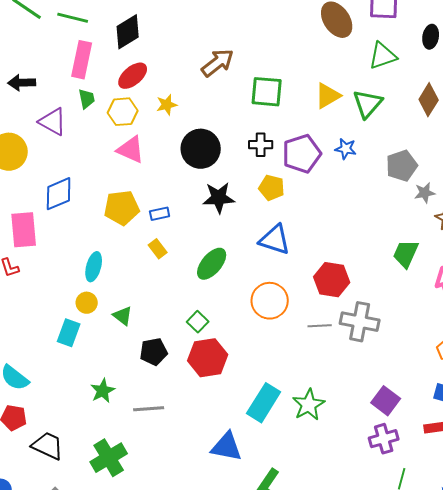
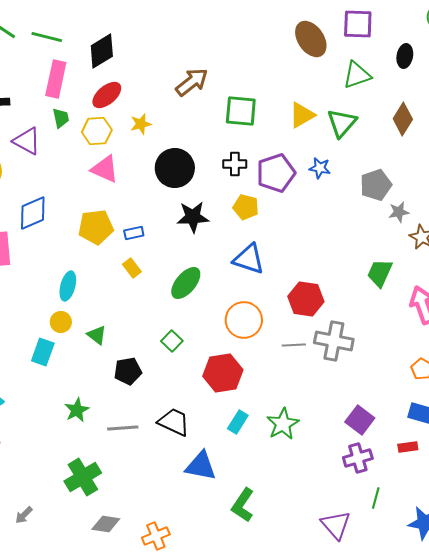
red hexagon: (208, 358) -> (223, 373), moved
cyan rectangle: (264, 403) -> (238, 422), size x0.6
black trapezoid: (48, 446) -> (174, 422), moved

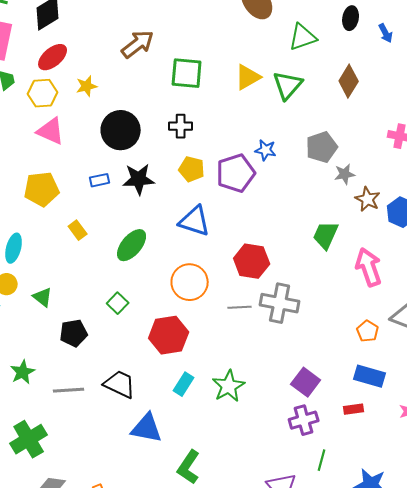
blue star: (320, 168) -> (266, 150), moved
purple pentagon: (276, 173) -> (236, 173), moved
blue rectangle: (134, 233) -> (100, 180), moved

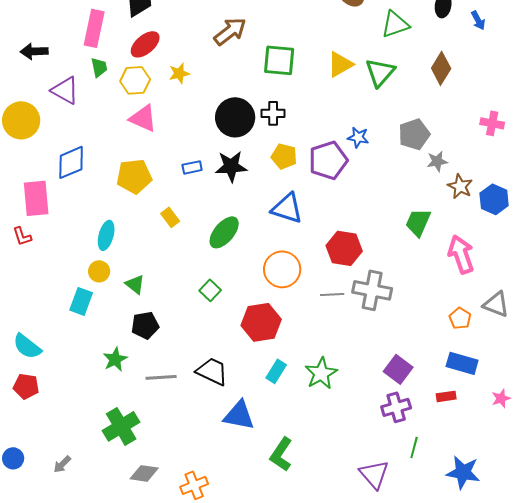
black circle: (121, 130) -> (235, 117), moved
black pentagon: (74, 333) -> (145, 325), moved

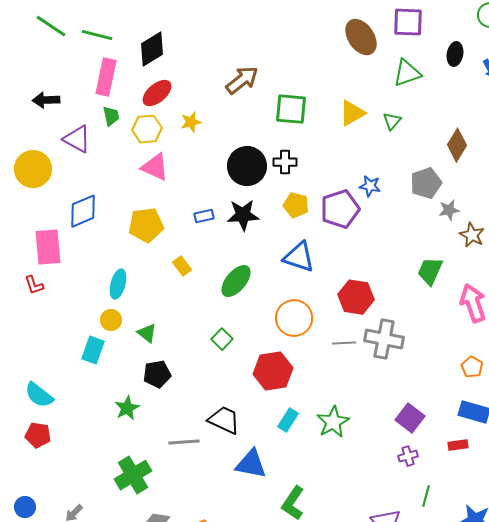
brown diamond: (441, 68) -> (457, 145), moved
green triangle: (380, 72) -> (392, 121), size x0.6
gray line: (161, 377) -> (184, 442), moved
purple cross: (396, 407) -> (408, 456), size x0.7

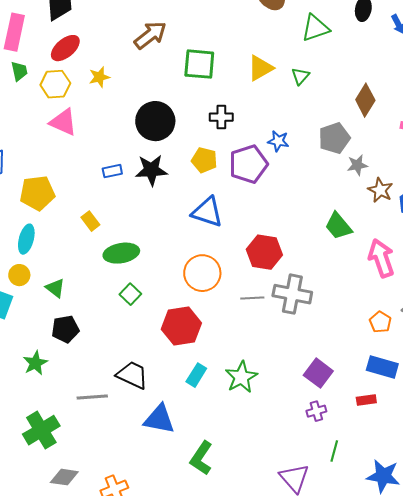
black cross: (285, 162) -> (221, 117), moved
yellow pentagon: (146, 225) -> (37, 193), moved
green trapezoid: (430, 271) -> (338, 226), turned -64
green ellipse: (236, 281) -> (121, 253), moved, turned 40

